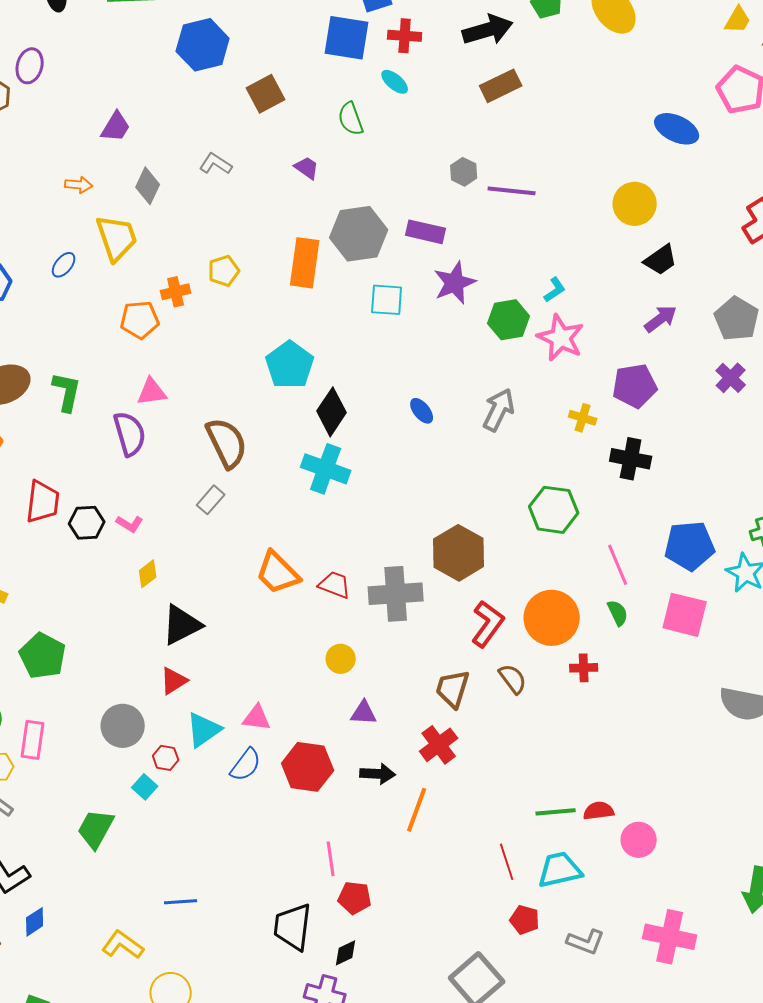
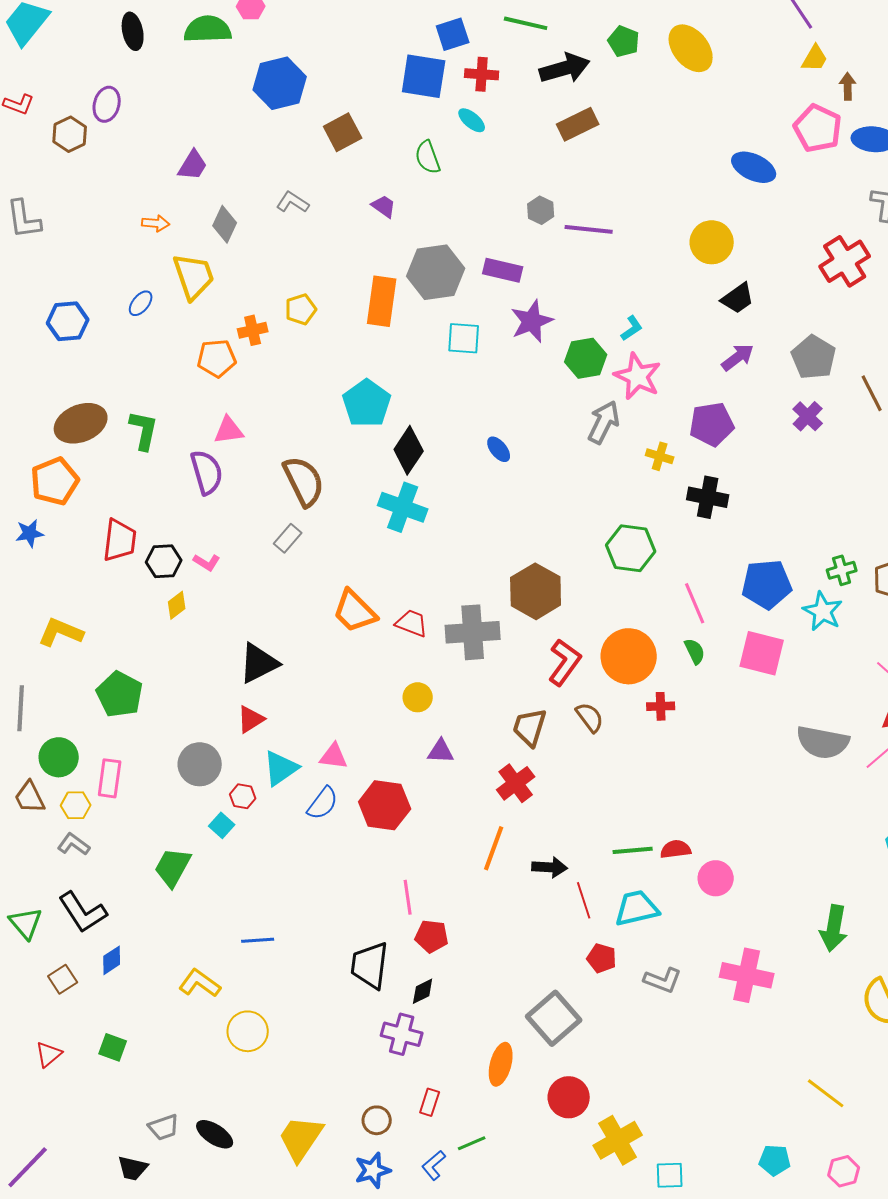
gray arrow: (499, 410) -> (604, 422), moved
yellow diamond: (148, 574) -> (177, 605), moved
black arrow: (378, 774) -> (550, 867), moved

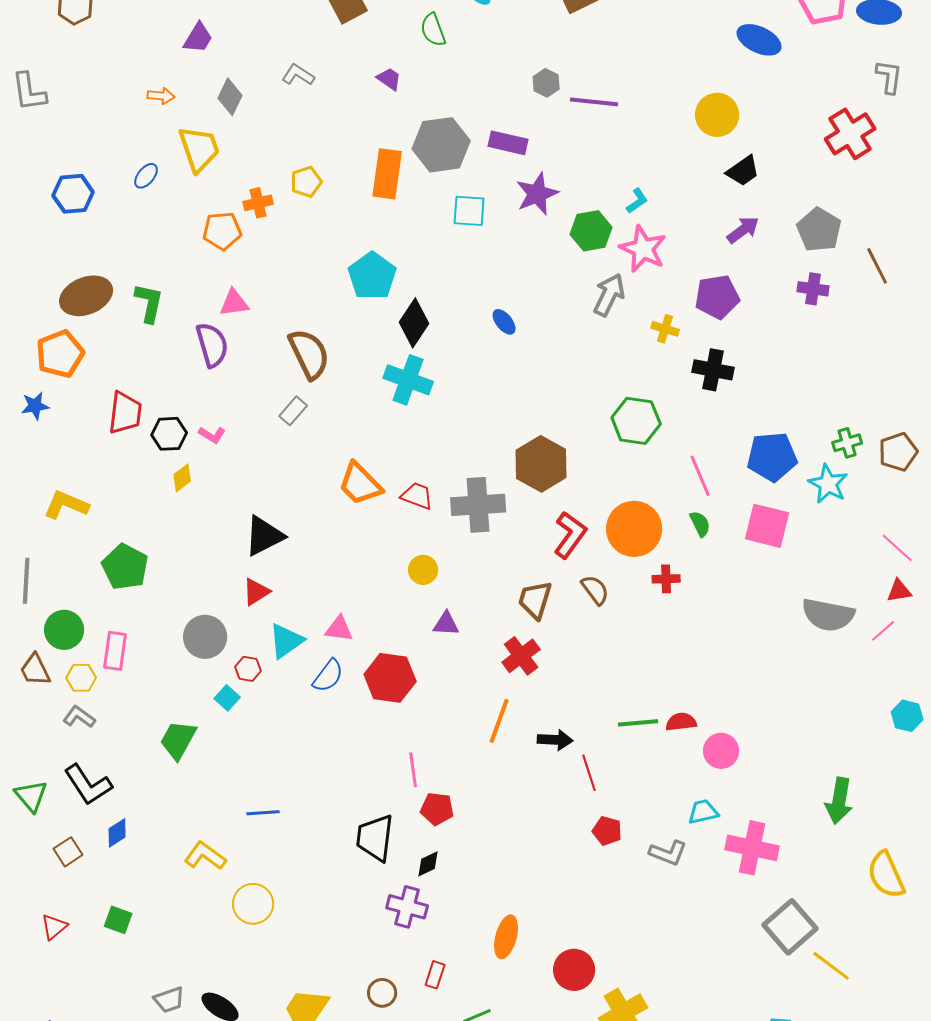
purple cross: (808, 416) -> (813, 289), turned -36
cyan trapezoid: (637, 908) -> (703, 812), moved, size x0.7
gray square: (554, 1018) -> (790, 927), moved

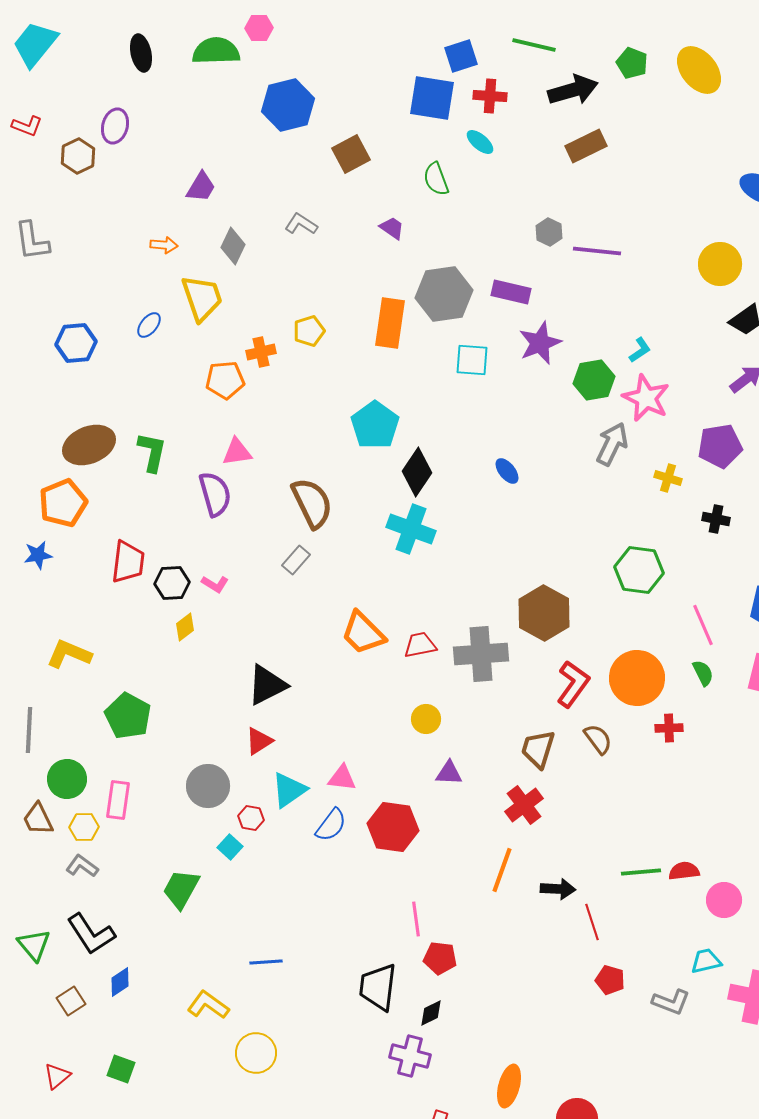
black cross: (713, 370) -> (716, 519), size x0.7
red trapezoid: (417, 496) -> (420, 645), turned -32

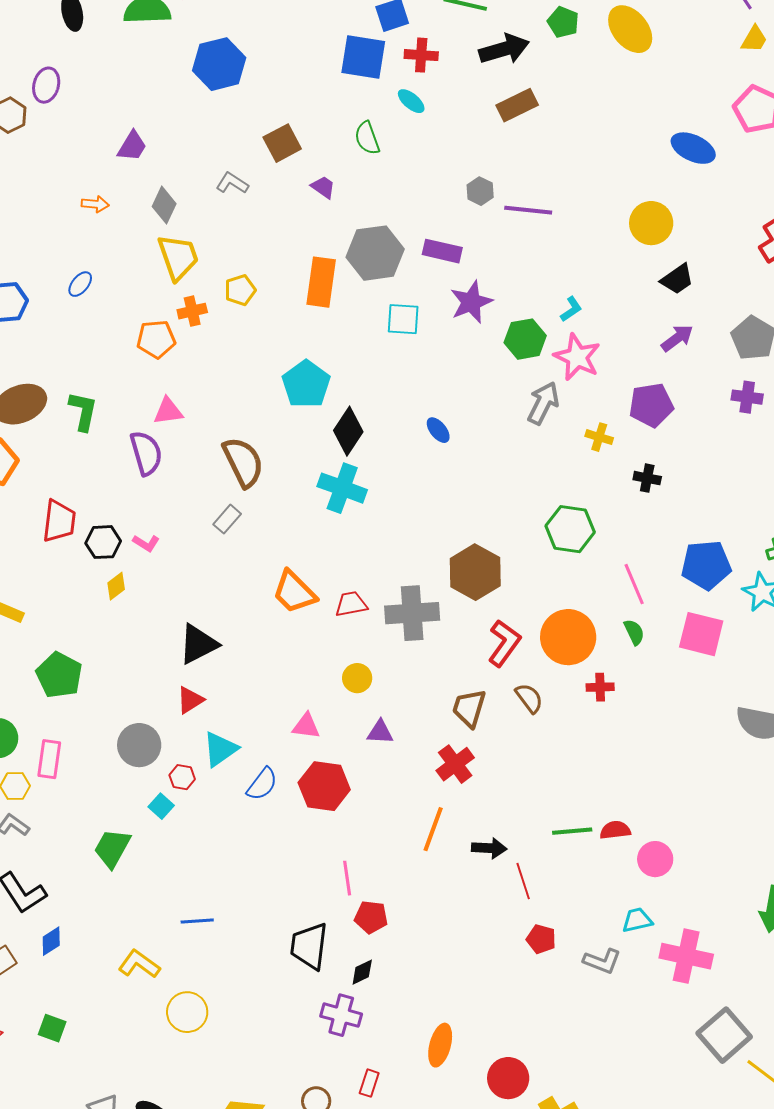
brown square: (351, 154) -> (282, 143), moved
yellow trapezoid: (202, 298) -> (178, 257), moved
pink triangle: (342, 778) -> (306, 726), moved

